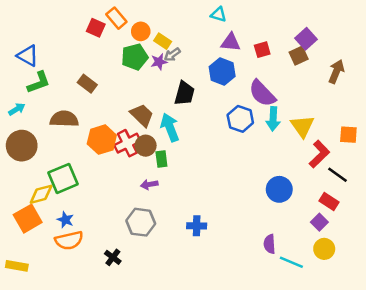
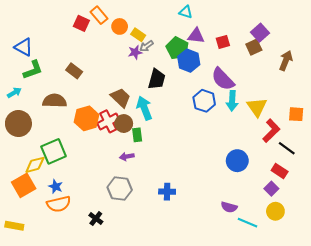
green pentagon: (135, 57) -> (177, 48), moved, turned -30
purple semicircle: (270, 244) -> (229, 207), turned -70

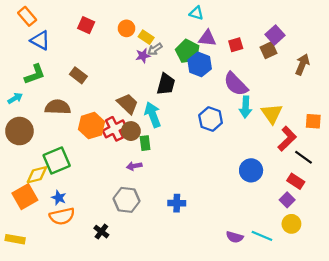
orange rectangle: (99, 15) -> (27, 16), moved
blue triangle: (24, 47) -> (40, 40), moved
blue hexagon: (204, 101) -> (211, 119), moved
purple semicircle: (229, 207) -> (235, 237), moved

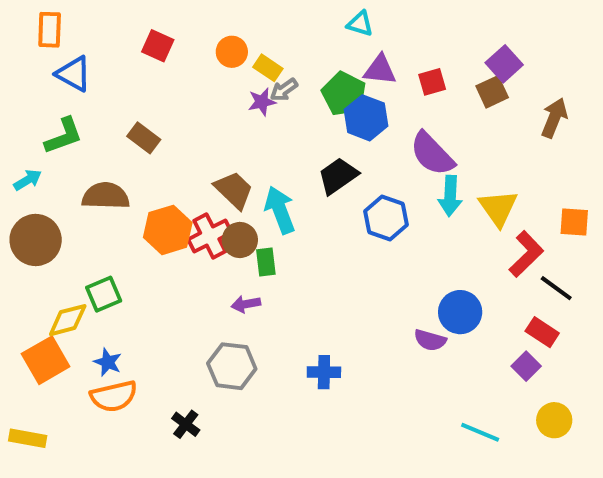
orange rectangle: (27, 16) -> (50, 30), turned 42
black trapezoid: (166, 84) -> (338, 176), moved, turned -140
green square: (57, 161) -> (104, 294), size x0.7
yellow circle: (291, 224) -> (554, 420), moved
purple semicircle: (235, 237) -> (430, 340), moved

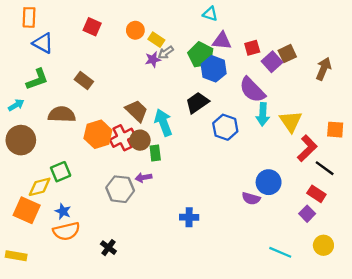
purple square: (504, 64) -> (272, 62), moved
orange square: (46, 360) -> (27, 210), turned -36
gray hexagon: (232, 366) -> (120, 189), moved

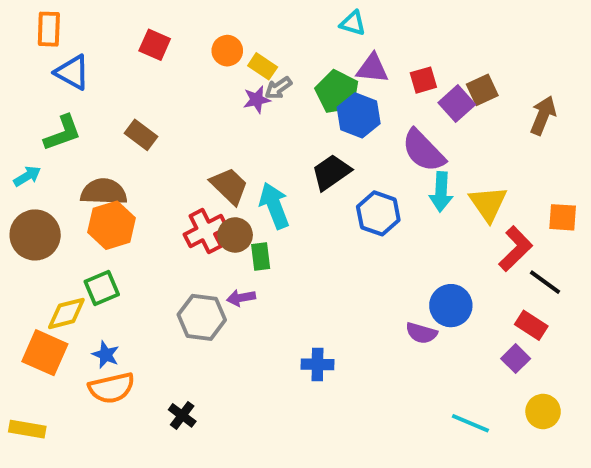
orange hexagon: (98, 134) -> (112, 225), moved

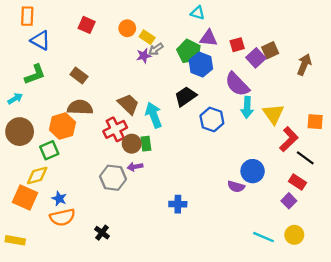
brown semicircle: (104, 192) -> (80, 107), moved
brown circle: (235, 235) -> (132, 144), moved
green square: (102, 288) -> (49, 150), moved
yellow circle: (543, 411) -> (294, 235), moved

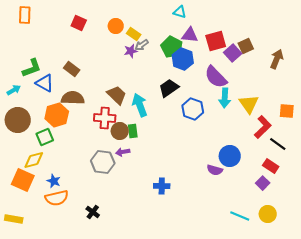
blue triangle: (40, 40) -> (45, 83), moved
red square: (237, 45) -> (216, 41), size x1.5
red cross: (115, 129) -> (105, 118), turned 30

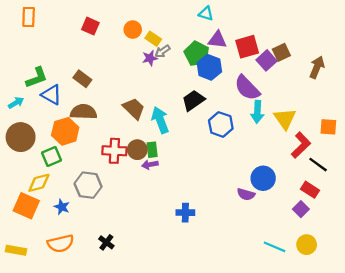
red cross: (105, 118) -> (114, 151), moved
purple arrow: (123, 152) -> (150, 165), moved
gray hexagon: (103, 162) -> (88, 185), moved
orange semicircle: (57, 198) -> (61, 243), moved

